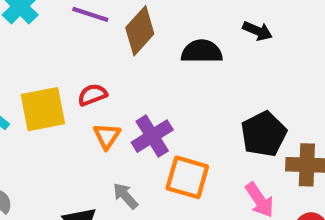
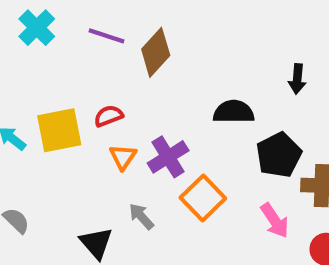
black arrow: (257, 31) -> (297, 79), moved, turned 72
black semicircle: (202, 51) -> (234, 112), moved
orange square: (187, 177) -> (203, 198), turned 30

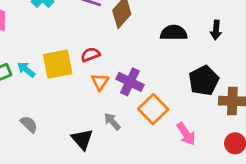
black semicircle: (234, 112) -> (174, 33), moved
purple cross: (168, 157) -> (130, 82), turned -32
pink arrow: (275, 221) -> (186, 134), moved

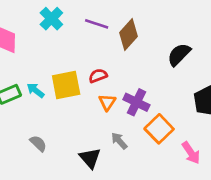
black semicircle: (174, 33) -> (179, 54), turned -45

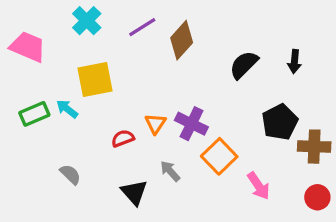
purple line: (97, 24) -> (142, 27), turned -50
red semicircle: (98, 76) -> (123, 138), moved
yellow square: (66, 85) -> (95, 79), moved

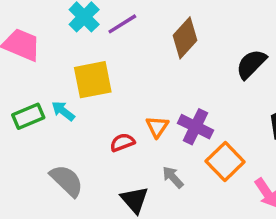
purple line: (142, 27) -> (122, 24), moved
gray semicircle: (70, 174) -> (67, 181), size x1.5

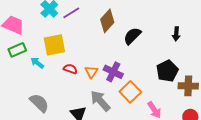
black semicircle: (251, 64) -> (132, 36), moved
green rectangle: (28, 116) -> (17, 50), moved
red semicircle: (122, 142) -> (70, 69), moved, turned 40
gray arrow: (173, 177) -> (100, 101), size x1.6

